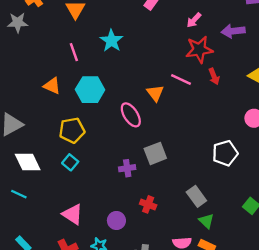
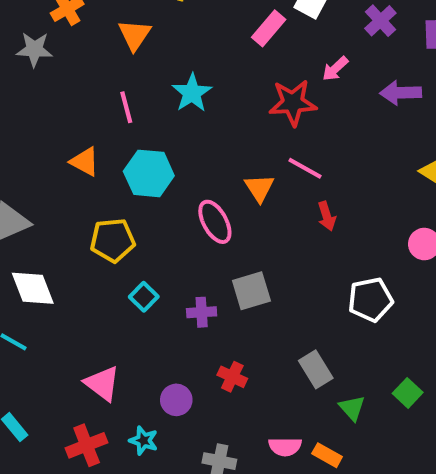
red star: (199, 50) -> (293, 103), moved
red arrow: (214, 76) -> (327, 216), moved
cyan square: (70, 162) -> (144, 297), moved
green triangle: (206, 221) -> (352, 408), moved

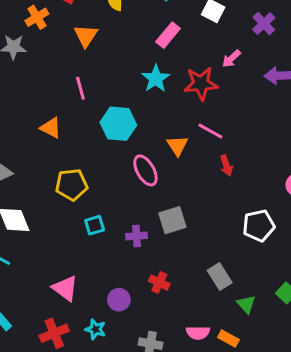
pink rectangle: (269, 28) -> (168, 35), moved
cyan star: (192, 93) -> (156, 79), moved
cyan hexagon: (149, 173) -> (118, 124), moved
cyan square: (144, 297) -> (95, 225), turned 30

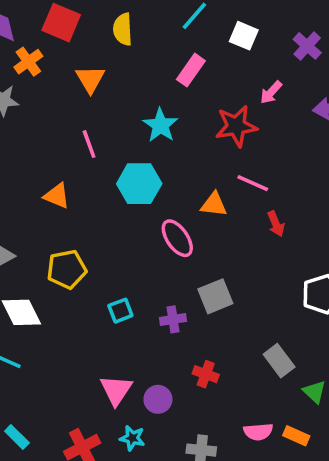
cyan star: (156, 79) -> (160, 125), moved
orange triangle: (177, 146) -> (214, 204), turned -45
yellow pentagon: (72, 185) -> (67, 269), moved
pink triangle: (65, 288) -> (116, 390), moved, turned 32

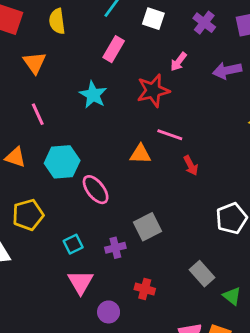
cyan hexagon: (139, 184) -> (62, 162), moved
pink ellipse: (177, 238) -> (96, 190), moved
pink triangle: (116, 390) -> (81, 282), moved

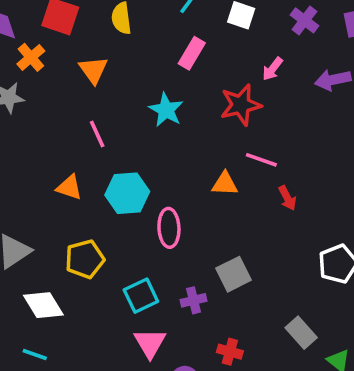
pink ellipse: (96, 190) -> (169, 228), turned 36
cyan square: (73, 244) -> (141, 296), size x1.4

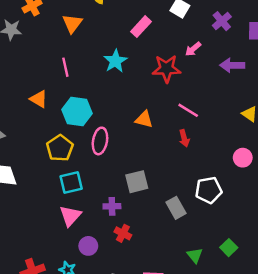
pink line: (261, 160) -> (188, 110), moved
yellow pentagon: (85, 259) -> (60, 148), moved, turned -30
purple cross: (193, 300) -> (112, 206), moved
gray rectangle: (301, 333) -> (176, 208), moved

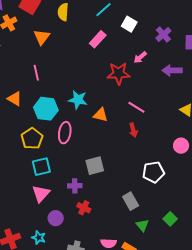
cyan star: (115, 61) -> (78, 100), moved, turned -30
gray rectangle: (176, 208) -> (131, 201), moved

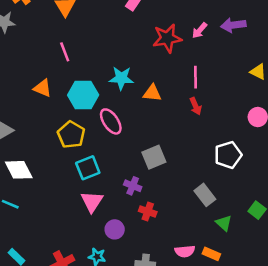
pink arrow: (140, 57) -> (200, 30), moved
pink line: (136, 107) -> (195, 77), turned 66
pink ellipse: (65, 133) -> (111, 121), turned -35
purple cross: (75, 186) -> (133, 186), turned 32

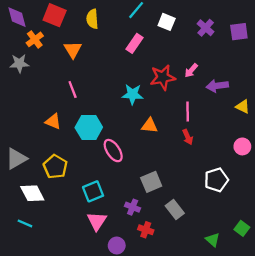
purple arrow: (233, 25) -> (217, 86), moved
cyan star: (121, 78) -> (133, 94), moved
yellow pentagon: (71, 135) -> (55, 167), moved
gray rectangle: (205, 195) -> (175, 209), moved

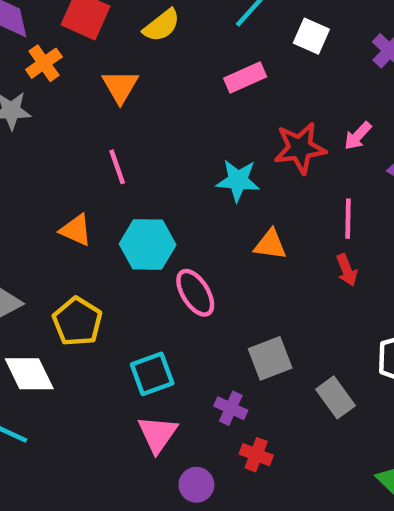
yellow semicircle: (92, 19) -> (162, 25), turned -126
pink rectangle: (134, 43) -> (245, 78), turned 30
gray rectangle: (175, 209) -> (336, 397), moved

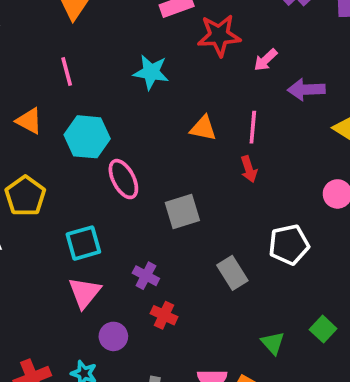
red star: (300, 148) -> (219, 35), moved
cyan star: (238, 180) -> (151, 72), moved
orange triangle: (270, 245) -> (203, 128), moved
gray square: (270, 358) -> (182, 212), moved

